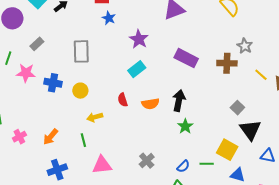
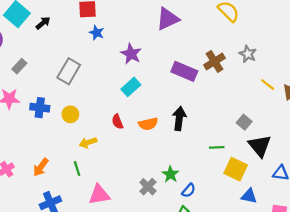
gray rectangle: (81, 51) -> (69, 71), turned 35
brown cross: (227, 63) -> (214, 61), moved, turned -30
green star: (185, 126) -> (170, 174), moved
green line: (207, 164) -> (217, 147), moved

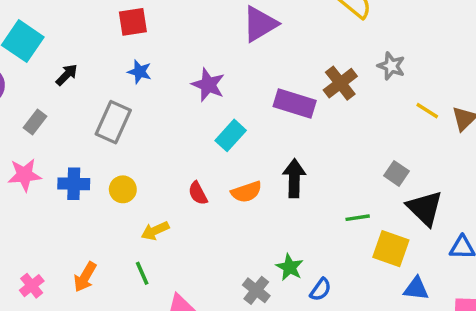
black arrow: (43, 23) -> (67, 75), moved
blue star: (97, 33) -> (140, 72), moved
cyan rectangle: (131, 87) -> (231, 135), moved

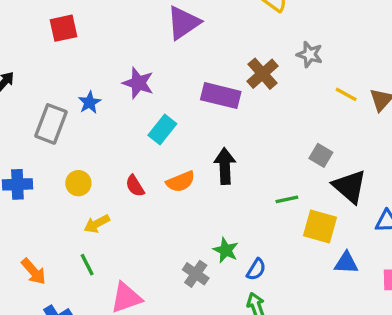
blue star: (140, 72) -> (90, 102), moved, turned 30
yellow circle: (123, 189) -> (78, 183), moved
orange arrow: (85, 277) -> (34, 271), turned -68

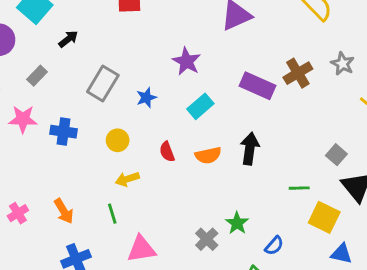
blue star: (90, 102) -> (146, 98), moved
blue semicircle: (256, 269) -> (274, 246), moved

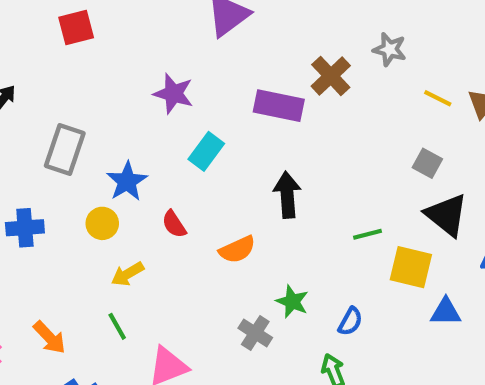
blue star: (146, 98) -> (127, 181), moved, size x1.4
orange semicircle: (208, 155) -> (237, 250), moved
gray square: (336, 155) -> (427, 163), moved

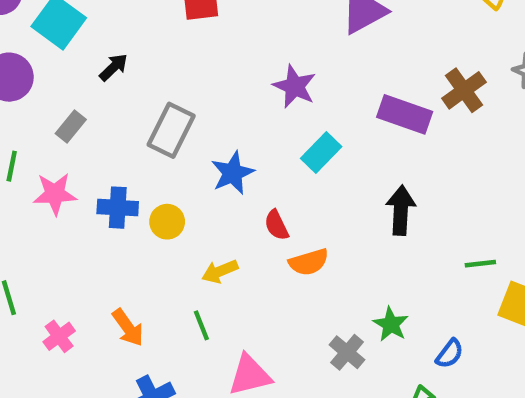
yellow circle: (102, 223) -> (167, 222), moved
orange semicircle: (237, 250) -> (309, 262), moved

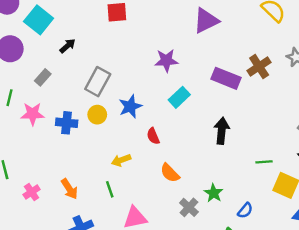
purple star: (295, 86) -> (166, 60), turned -30
yellow circle: (167, 222) -> (97, 115), moved
orange semicircle: (309, 262) -> (170, 173), moved, turned 60

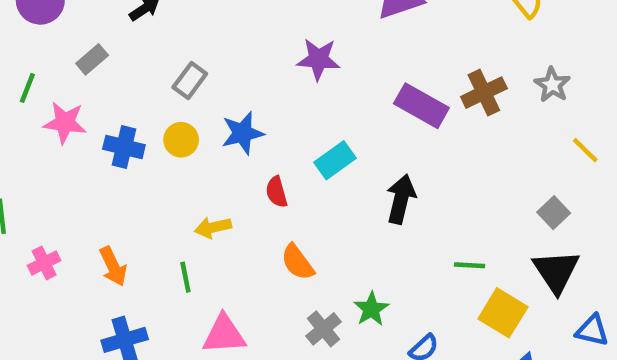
gray rectangle: (98, 82) -> (190, 81), size x0.7
cyan rectangle: (179, 97) -> (335, 160), moved

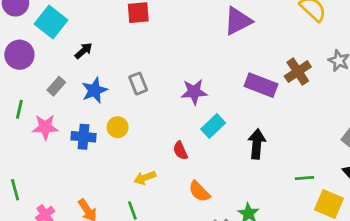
purple star: (318, 59) -> (194, 92), moved
gray rectangle: (190, 81) -> (138, 84), moved, turned -50
blue star: (243, 133) -> (94, 90), moved

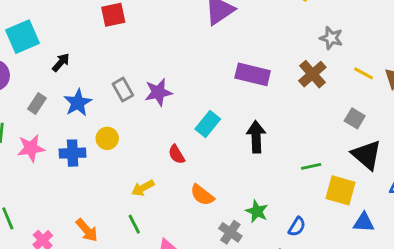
cyan square: (51, 22) -> (23, 37), turned 36
brown cross: (298, 72) -> (312, 74), moved
purple star: (194, 92) -> (158, 92), moved

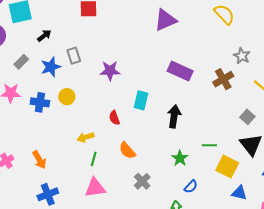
gray rectangle: (123, 90) -> (74, 56), moved
cyan rectangle: (208, 124) -> (141, 100), turned -36
green star: (257, 211) -> (180, 158), moved
green line: (134, 224) -> (94, 159), moved, turned 32

